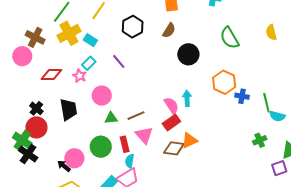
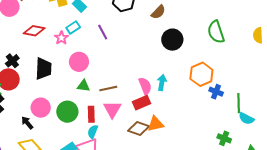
green cross: (260, 140) -> (224, 138), turned 32
pink circle: (74, 158) -> (41, 108), moved

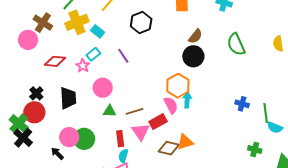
brown semicircle: (158, 12) -> (195, 36), moved
orange hexagon: (201, 74) -> (178, 86), moved
red rectangle: (142, 103) -> (158, 122), moved
green circle: (67, 112) -> (84, 139), moved

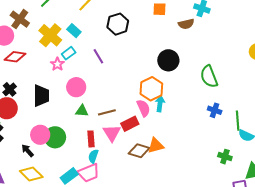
yellow cross: (77, 22) -> (50, 35), moved, turned -30
brown semicircle: (195, 36) -> (186, 24), moved, turned 35
green semicircle: (236, 44) -> (209, 77), moved
red diamond: (55, 61) -> (15, 57), moved

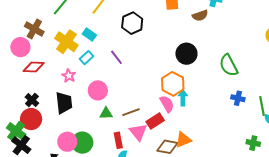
pink star: (57, 64) -> (69, 76), moved

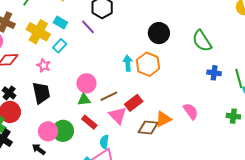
purple line: (117, 57) -> (88, 27), moved
pink circle: (98, 90) -> (86, 83), moved
cyan arrow: (183, 98) -> (128, 63), moved
pink semicircle: (167, 104) -> (191, 111), moved
red rectangle: (118, 140) -> (89, 122), moved, turned -35

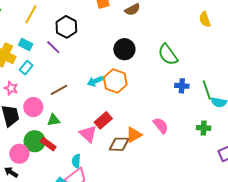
cyan arrow: (128, 63) -> (95, 81), turned -105
pink circle: (86, 83) -> (33, 107), moved
brown line: (109, 96) -> (59, 90), moved
red rectangle: (89, 122) -> (48, 144), moved
green circle: (63, 131) -> (35, 141), moved

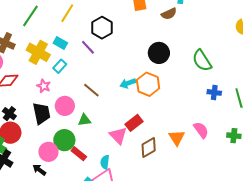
brown line: (59, 90) -> (91, 90), turned 66
pink semicircle: (161, 126) -> (201, 130), moved
orange triangle: (134, 135) -> (177, 138), moved, turned -36
red rectangle: (48, 144) -> (79, 154), moved
brown diamond: (119, 144) -> (149, 148), turned -35

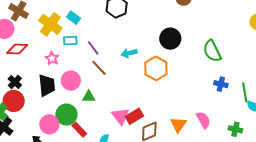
purple line: (88, 47) -> (93, 48), moved
cyan rectangle: (60, 66) -> (70, 41), turned 40
cyan arrow: (128, 83) -> (129, 53), moved
red rectangle: (134, 123) -> (134, 116), moved

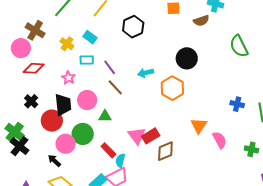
yellow cross: (50, 24) -> (67, 44), size x0.6
green semicircle: (212, 51) -> (239, 46), moved
red circle: (14, 101) -> (52, 121), moved
orange triangle: (178, 125) -> (199, 126), moved
red rectangle: (79, 130) -> (108, 150), moved

